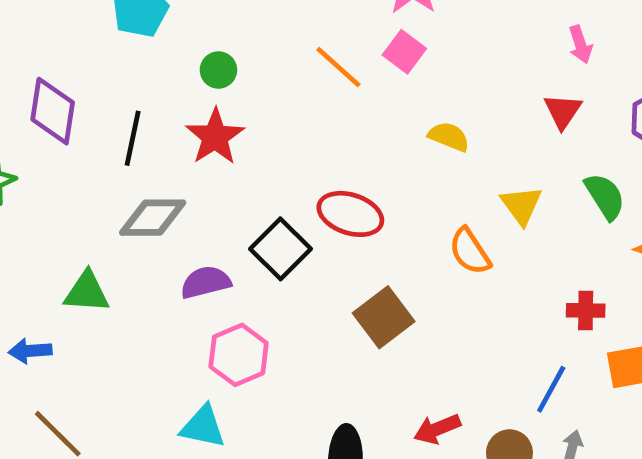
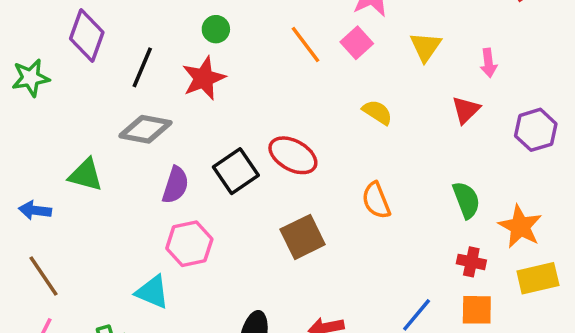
green semicircle: (605, 196) -> (466, 200), moved
yellow triangle: (521, 205) -> (425, 47), moved
purple semicircle: (206, 282) -> (175, 185), turned 111
red cross: (586, 310) -> (471, 262), moved

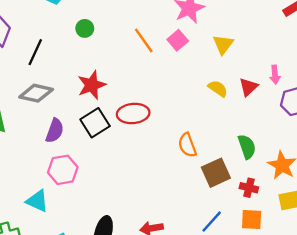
pink arrow: (489, 63) -> (275, 75), moved
red star: (204, 78) -> (92, 85), moved
yellow semicircle: (377, 112) -> (218, 89), moved
red ellipse: (293, 155) -> (133, 113), turned -36
brown square: (303, 237) -> (216, 173), moved

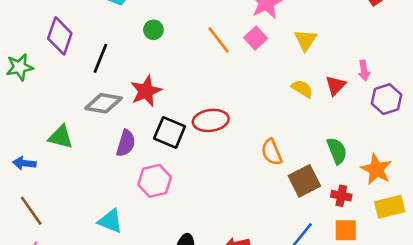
red star: (92, 85) -> (146, 91), moved
black square: (95, 123) -> (170, 132), turned -32
pink hexagon: (63, 170) -> (155, 181), moved

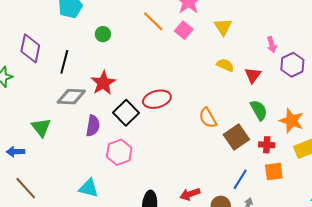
orange line: (219, 40) -> (153, 21), moved
red triangle: (335, 85) -> (253, 75), moved
black square: (170, 132) -> (126, 113), turned 30
green triangle: (61, 137) -> (41, 127), turned 45

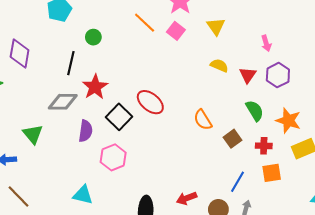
black line: (64, 62) -> (71, 63), moved
purple hexagon: (292, 65) -> (278, 75), moved
red ellipse: (157, 99) -> (150, 102), turned 56
brown square: (236, 137) -> (233, 139), size x0.7

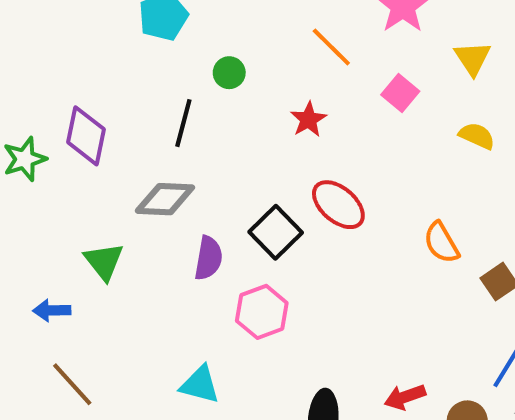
pink square: (176, 31) -> (400, 93), moved
purple diamond: (20, 54) -> (86, 136), moved
red star: (95, 87) -> (308, 119), moved, size x0.7

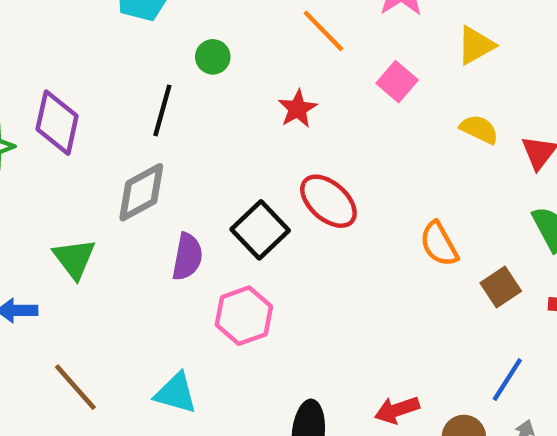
yellow triangle: (472, 58) -> (476, 45), turned 33
gray diamond: (165, 199) -> (141, 192), turned -32
brown line: (72, 384) -> (75, 387), moved

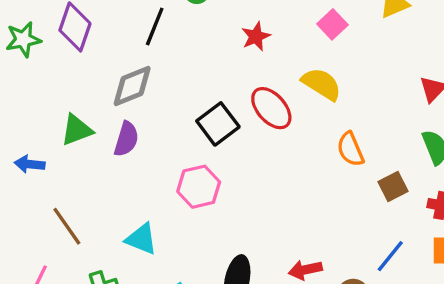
yellow semicircle: (479, 129) -> (322, 84), moved, size x1.4
purple semicircle: (187, 257) -> (126, 139), moved
green triangle: (74, 259) -> (77, 130), turned 40

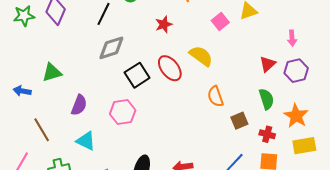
pink square: (332, 24) -> (220, 22), moved
gray diamond: (132, 86) -> (111, 48), moved
purple semicircle: (126, 139) -> (79, 105), moved

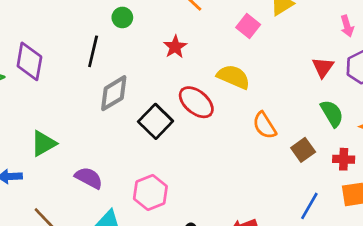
purple semicircle: (79, 105) -> (89, 178), turned -70
pink hexagon: (123, 112) -> (150, 192), moved

